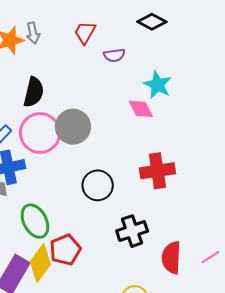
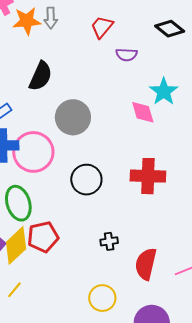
pink circle: (40, 133) -> (33, 152), moved
black cross: (132, 231) -> (109, 241), moved, size x0.6

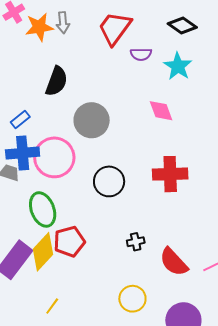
red trapezoid: (102, 27) -> (115, 28), size x1.5
cyan star: (164, 92) -> (178, 66), moved
red semicircle: (146, 264) -> (174, 262), turned -52
yellow line: (14, 290) -> (52, 306), moved

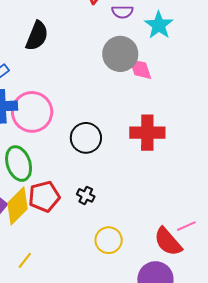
gray circle: (92, 120) -> (120, 54), moved
black cross: (136, 242) -> (86, 195), moved, turned 36
red semicircle: (174, 262) -> (168, 242), moved
yellow circle: (132, 299) -> (109, 240), moved

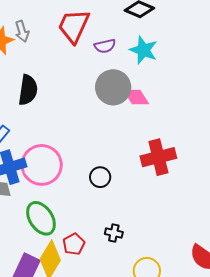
black circle: (86, 138) -> (100, 177), size x0.7
red pentagon: (44, 197) -> (74, 244), size x0.7

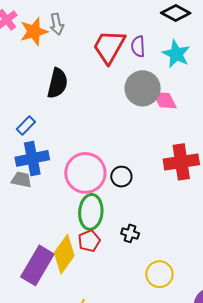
red trapezoid: (74, 26) -> (109, 47), moved
purple semicircle: (105, 46) -> (138, 46), turned 95
pink circle: (42, 165) -> (85, 173), moved
green ellipse: (41, 218) -> (91, 212), moved, turned 32

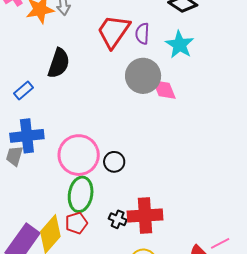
blue rectangle: (26, 126) -> (24, 90), moved
red cross: (181, 162) -> (145, 215), moved
gray trapezoid: (21, 180) -> (14, 156), turned -90

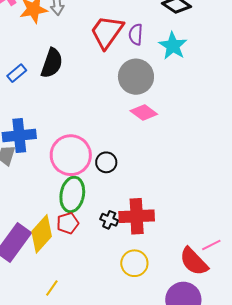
blue rectangle: (24, 90) -> (17, 73), moved
pink diamond: (164, 90) -> (144, 112), moved, turned -32

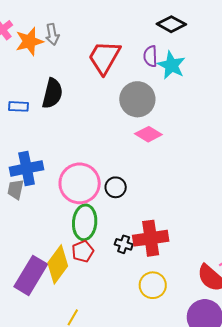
purple semicircle: (136, 34) -> (150, 56), moved
blue rectangle: (17, 73) -> (18, 106), turned 48

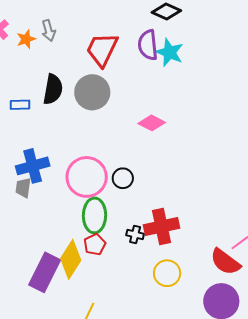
orange star: (29, 41) -> (26, 39), size x0.7
purple semicircle: (150, 56) -> (148, 45), size x1.4
gray circle: (137, 99) -> (92, 92), moved

